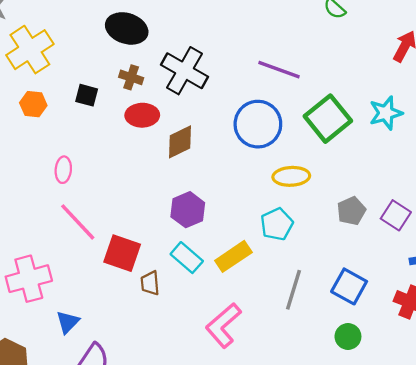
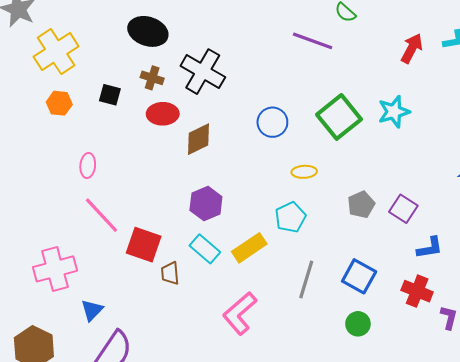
purple line: (279, 70) -> (313, 41), moved
blue circle: (258, 124) -> (272, 122), size x0.7
yellow ellipse: (291, 176) -> (304, 172), size x0.7

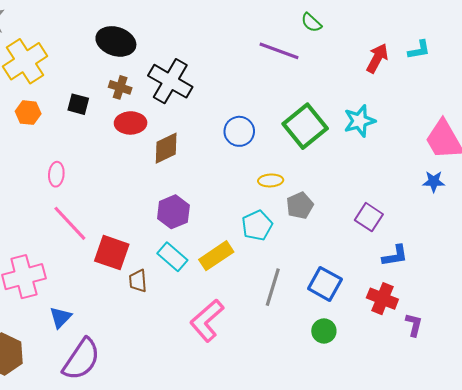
gray pentagon: (361, 205) -> (300, 206), moved

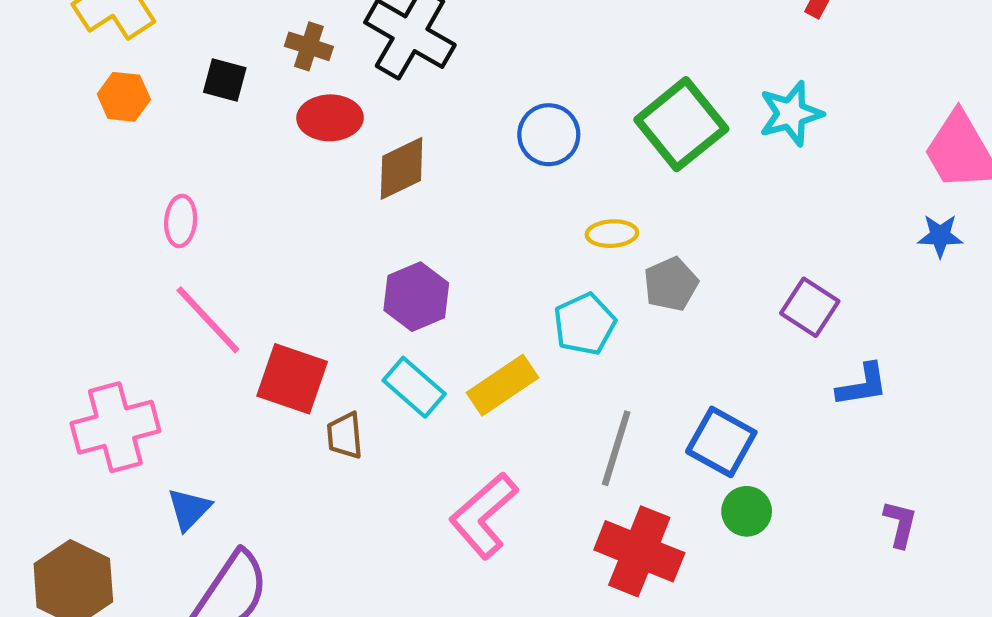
red cross: (382, 299) -> (639, 551), moved, size x1.4
green circle: (324, 331) -> (747, 511), moved

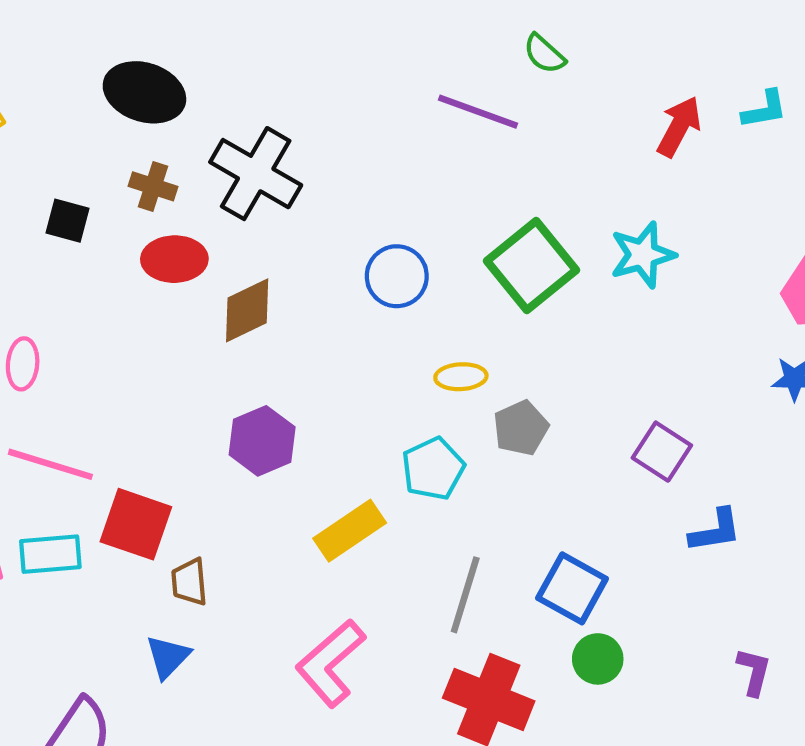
pink line: (208, 320) -> (50, 464), turned -30
cyan rectangle: (414, 387) -> (50, 554), moved, turned -46
blue triangle: (189, 509) -> (168, 657), moved

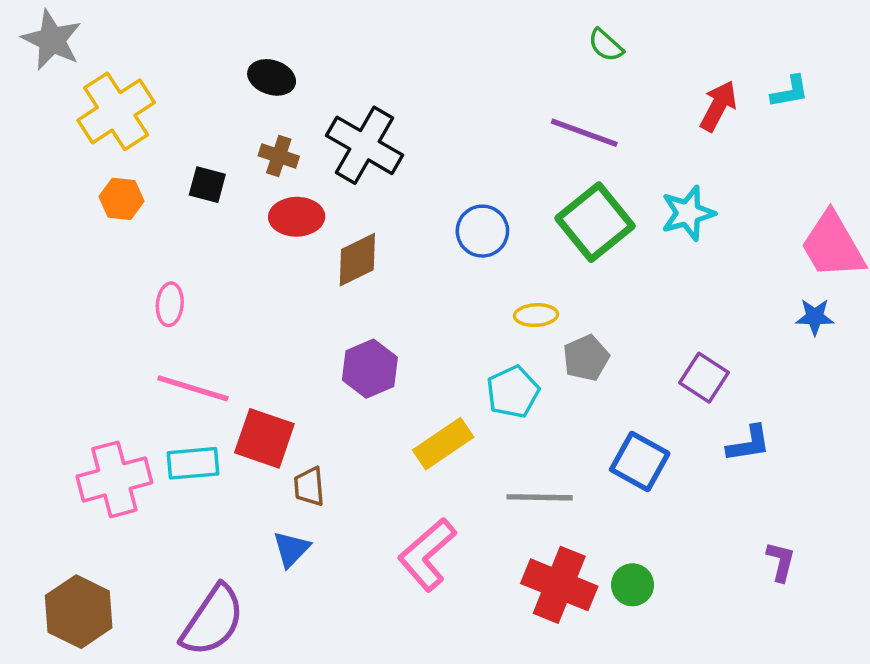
black ellipse: (144, 92) -> (272, 77), size x0.7
purple line: (478, 112) -> (584, 133), moved
blue square: (572, 588) -> (640, 462), moved
gray line: (465, 595) -> (540, 497), turned 74
green circle: (598, 659) -> (633, 585), moved

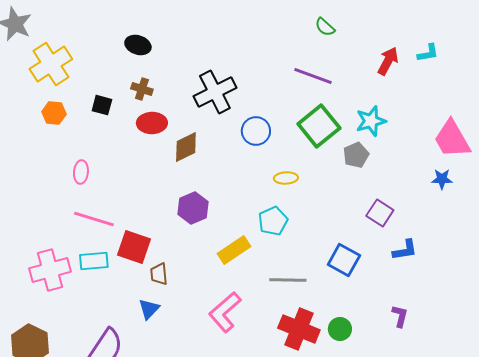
black cross: (365, 145) -> (215, 92), moved, turned 33
gray pentagon: (586, 358) -> (356, 155), moved
purple L-shape: (781, 562) -> (400, 316), moved

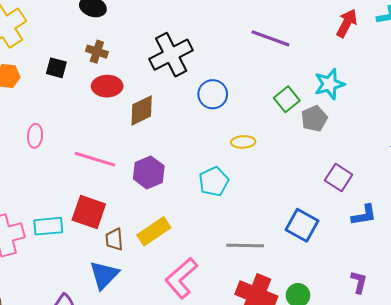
green square: (319, 126) -> (287, 99), moved, size x0.6
pink line: (94, 219) -> (95, 159), moved
cyan pentagon: (273, 221) -> (214, 182), moved
yellow rectangle: (234, 250) -> (154, 231), moved
blue triangle: (149, 309) -> (104, 275), size x1.4

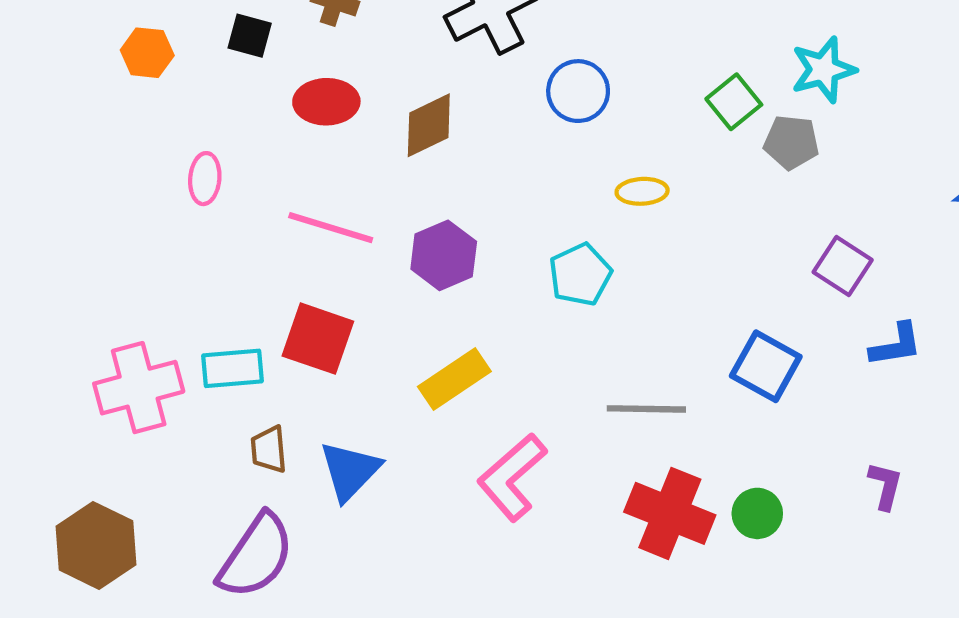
red ellipse: (107, 86) -> (326, 102), moved
gray pentagon: (314, 119) -> (791, 142), turned 30
brown trapezoid: (114, 239) -> (269, 449), moved

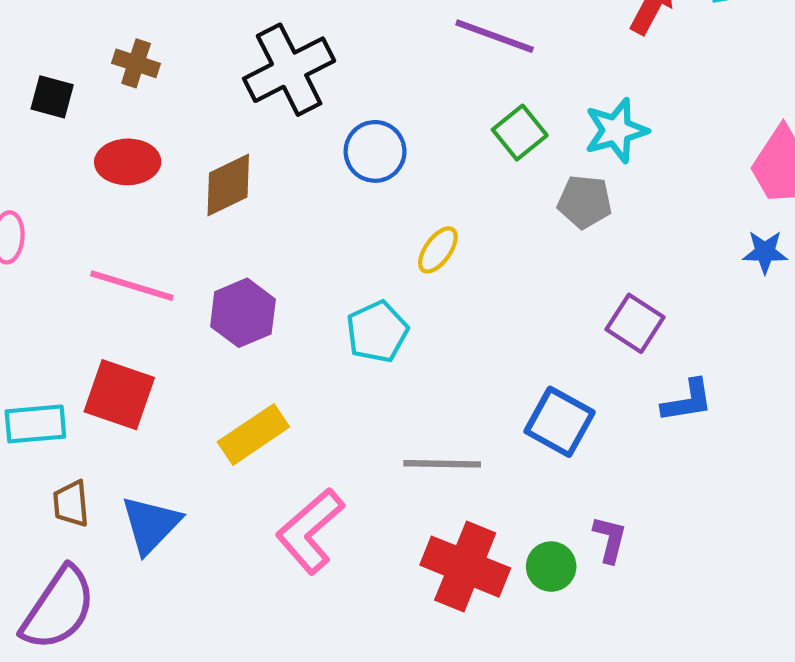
green square: (734, 102) -> (520, 133), moved
yellow ellipse: (642, 191) -> (438, 250), turned -51
purple L-shape: (885, 486) -> (610, 539), moved

